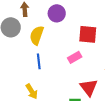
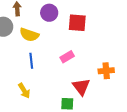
red square: (88, 34) -> (77, 23), moved
yellow semicircle: (37, 35) -> (29, 35), turned -90

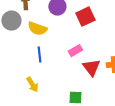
red square: (77, 23) -> (85, 17), turned -30
red triangle: (81, 87) -> (91, 68), moved

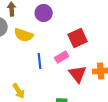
red square: (85, 17) -> (78, 38), moved
blue line: (39, 55) -> (40, 61), moved

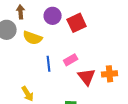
red square: (78, 38) -> (77, 23), moved

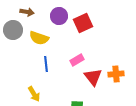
brown arrow: (21, 12) -> (27, 12), turned 104
blue line: (49, 64) -> (46, 64), moved

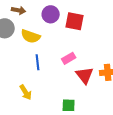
red square: (83, 23) -> (75, 21), turned 36

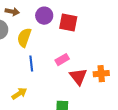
yellow semicircle: (31, 36) -> (24, 38), turned 90
yellow arrow: (26, 92) -> (19, 94), turned -91

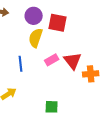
yellow semicircle: (24, 38) -> (36, 38), moved
red triangle: (78, 77) -> (73, 61), moved

